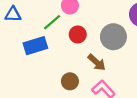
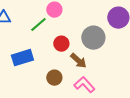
red circle: (78, 34) -> (61, 44), moved
blue rectangle: (35, 46) -> (22, 58), moved

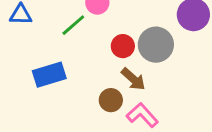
red circle: (61, 44) -> (123, 46), moved
brown circle: (54, 78) -> (111, 100), moved

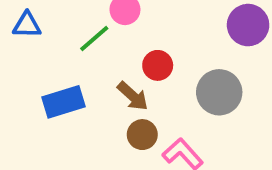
gray circle: (156, 45) -> (219, 92), moved
brown arrow: (133, 79) -> (133, 96), moved

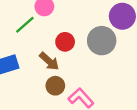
gray circle: (219, 92) -> (102, 41), moved

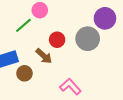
brown circle: (55, 86) -> (24, 73), moved

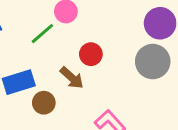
gray circle: (88, 39) -> (153, 62), moved

